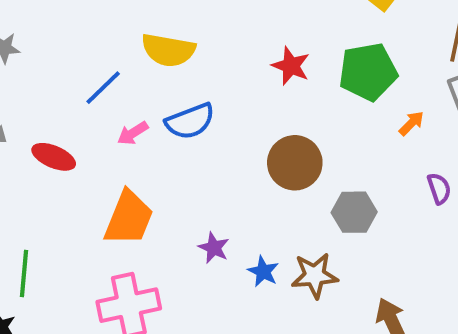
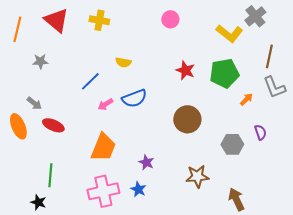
yellow semicircle: (168, 50) -> (123, 62), size x0.6
red ellipse: (54, 157) -> (53, 125), moved
gray hexagon: (354, 212) -> (232, 144), moved
blue star: (263, 271) -> (138, 189), moved

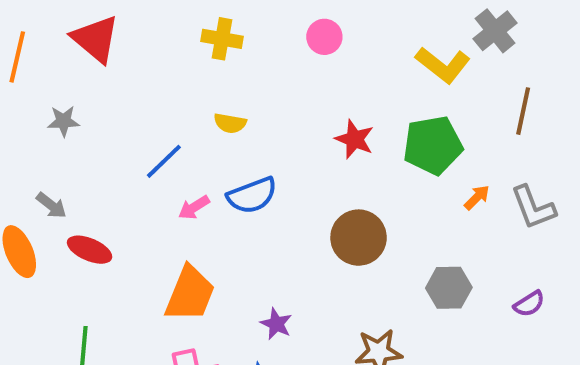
yellow cross: (99, 20) -> (222, 39), moved
gray L-shape: (274, 87) -> (533, 207), moved
purple semicircle: (260, 132) -> (529, 304), moved, turned 77

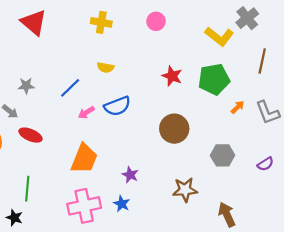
gray star: (63, 121) -> (26, 86), moved

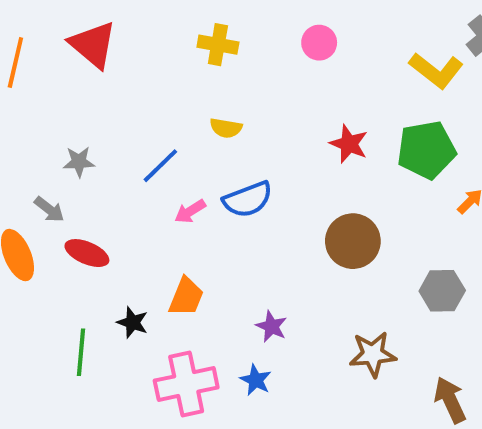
orange trapezoid: (84, 159) -> (186, 297), size x0.7
black star: (14, 218) -> (133, 322), moved

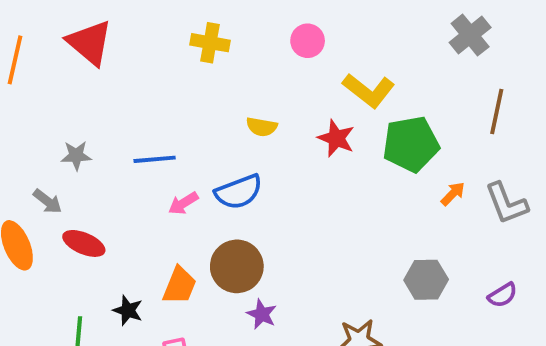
yellow L-shape: (436, 70) -> (369, 90), moved
yellow semicircle: (226, 128) -> (262, 127), moved
blue line: (160, 166) -> (155, 159), turned 39
brown circle: (353, 241) -> (237, 266), moved

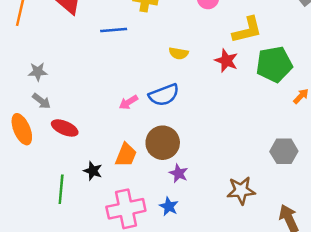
yellow L-shape: (369, 90) -> (247, 30), turned -52
gray star: (76, 155) -> (38, 72), moved
blue line: (155, 159) -> (114, 30), moved

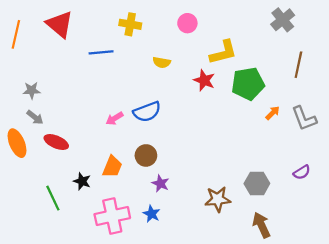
yellow semicircle: (179, 53) -> (162, 62), moved
brown circle: (163, 143) -> (146, 155), size x0.7
gray hexagon: (284, 151) -> (257, 183), moved
green line: (61, 189) -> (53, 198), turned -30

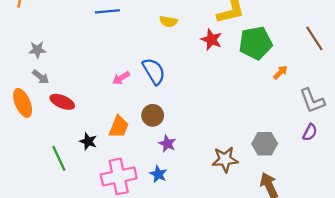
brown line: (298, 65) -> (314, 38), moved, turned -45
blue semicircle: (147, 112) -> (154, 71), turned -100
gray L-shape: (304, 118) -> (312, 101), moved
purple semicircle: (302, 172) -> (310, 132), turned -30

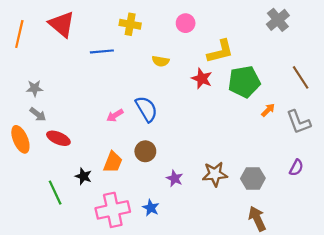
gray L-shape: (312, 101) -> (298, 122), moved
purple star: (167, 144) -> (175, 178), moved
brown star: (225, 159) -> (215, 174), moved

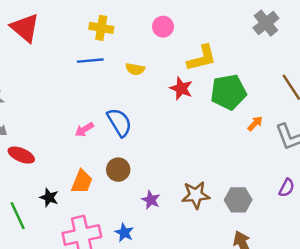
blue line: (102, 51) -> (90, 61), moved

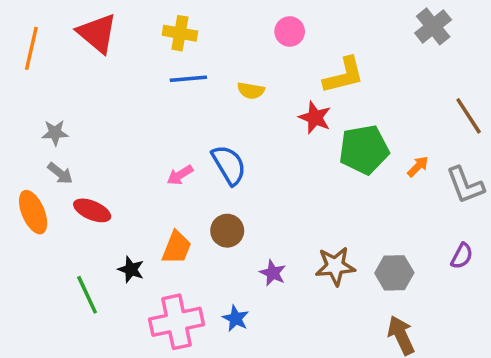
yellow cross: (101, 28) -> (180, 33), moved
green pentagon: (228, 92) -> (364, 150), moved

